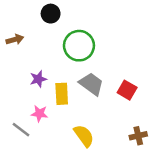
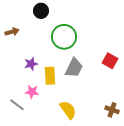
gray trapezoid: (91, 84) -> (74, 68), turned 80
red square: (127, 90) -> (110, 61), moved
brown cross: (138, 136) -> (112, 110), turned 32

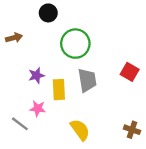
gray trapezoid: (74, 68) -> (87, 80), turned -35

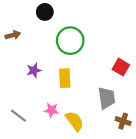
gray trapezoid: (87, 80) -> (107, 98), moved
yellow rectangle: (59, 90) -> (65, 78), moved
pink star: (38, 108) -> (51, 110), moved

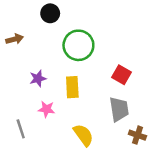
red square: (121, 67) -> (121, 75), moved
pink star: (51, 110) -> (46, 109), moved
gray line: (18, 116) -> (21, 129), turned 35

